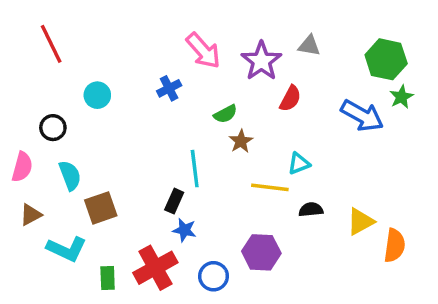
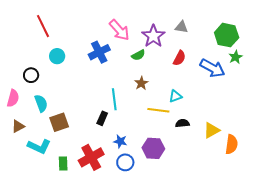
red line: (51, 44) -> (43, 26), moved
blue cross: (169, 88) -> (99, 52), size x1.5
red semicircle: (290, 99) -> (179, 58), moved
green semicircle: (225, 114) -> (138, 55), moved
blue star: (184, 230) -> (120, 141), moved

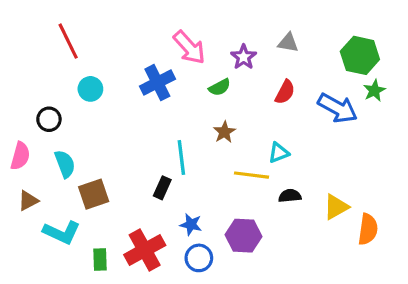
purple star: (153, 36) -> (244, 57), size x0.7

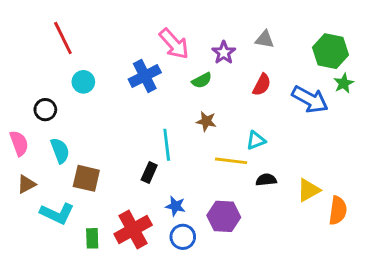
brown star: (224, 132) -> (206, 121), turned -30
pink semicircle: (20, 156) -> (19, 143), turned -35
brown square: (94, 194) -> (86, 178), turned 32

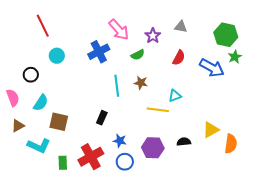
cyan line: (167, 145) -> (117, 86), moved
cyan semicircle: (60, 151) -> (41, 103), turned 54
black semicircle: (266, 180) -> (184, 142), moved

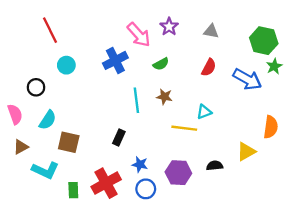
purple star: (153, 36) -> (169, 27), moved
orange semicircle: (231, 144) -> (271, 127), moved

